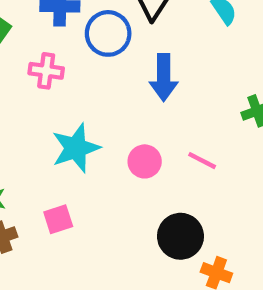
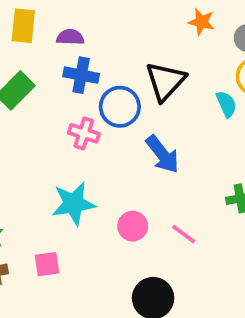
pink cross: (46, 71) -> (84, 133), moved
blue arrow: (164, 77) -> (162, 154), turned -48

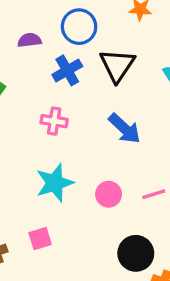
blue cross: (81, 75) -> (67, 70), moved, turned -32
blue circle: (120, 107) -> (79, 27), moved
pink line: (184, 234) -> (154, 194), turned -45

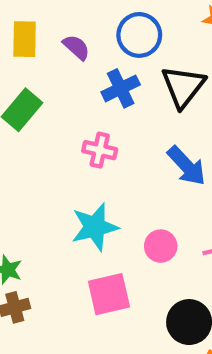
purple semicircle: (29, 40) -> (76, 47), turned 45
pink square: (40, 239) -> (109, 294), moved, size x1.5

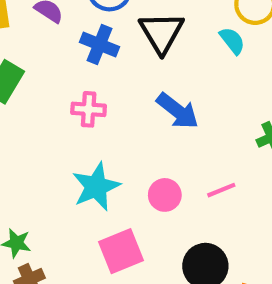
blue cross: (121, 88) -> (100, 45), turned -33

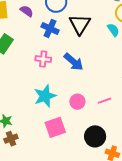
blue arrow: (178, 111) -> (74, 62), moved

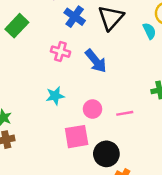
cyan star: (45, 96) -> (55, 96), size x0.7
pink square: (55, 127) -> (77, 137), moved

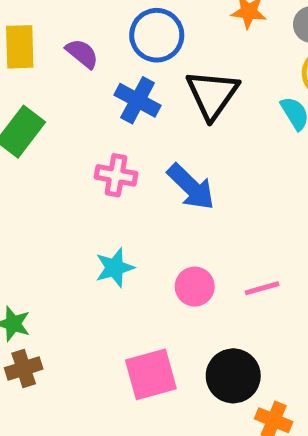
pink square: (77, 137) -> (151, 374), moved

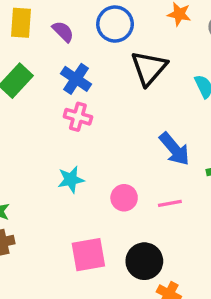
blue cross: (138, 100) -> (76, 79), moved
blue arrow: (191, 187) -> (175, 149), moved

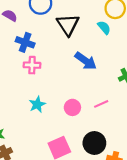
blue arrow: (175, 149) -> (86, 61), moved

